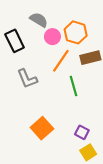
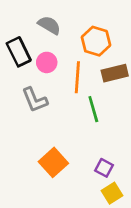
pink circle: (52, 37) -> (47, 62), moved
orange line: (61, 61) -> (77, 77), turned -30

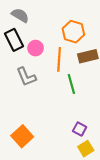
gray semicircle: (49, 25) -> (20, 15), moved
orange square: (53, 162) -> (22, 136), moved

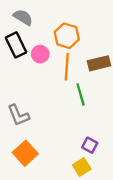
orange hexagon: (73, 32) -> (67, 36), moved
gray L-shape: (26, 77) -> (18, 115), moved
yellow square: (86, 149) -> (82, 167), moved

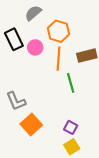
gray semicircle: (23, 17) -> (33, 13), moved, turned -72
purple square: (90, 145) -> (71, 127), moved
orange square: (25, 153) -> (31, 124), moved

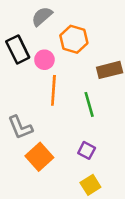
orange line: (58, 59) -> (53, 90), moved
purple square: (71, 127) -> (87, 150), moved

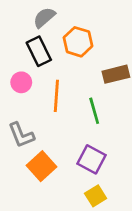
black rectangle: (18, 50) -> (39, 51), moved
pink circle: (44, 60) -> (21, 82), moved
purple square: (87, 150) -> (92, 159), size x1.5

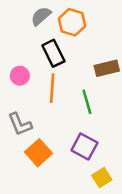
orange hexagon: (78, 42) -> (72, 22), moved
black rectangle: (39, 51) -> (53, 53), moved
yellow square: (96, 196) -> (102, 178), moved

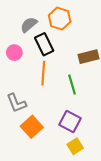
gray semicircle: (41, 16) -> (29, 25), moved
pink circle: (20, 76) -> (14, 53), moved
yellow square: (102, 178) -> (75, 146), moved

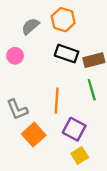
black rectangle: (44, 44) -> (67, 54), moved, turned -45
orange line: (43, 73) -> (57, 101), moved
green line: (72, 84) -> (92, 90), moved

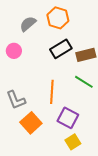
black rectangle: (67, 54) -> (61, 49), turned -50
green line: (92, 90) -> (84, 82), turned -42

